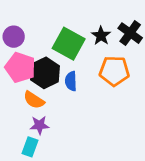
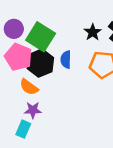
green square: (69, 44) -> (41, 37), moved
blue semicircle: (71, 81) -> (66, 60), moved

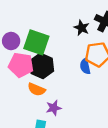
blue semicircle: (66, 60) -> (85, 66), moved
purple star: (33, 110) -> (54, 108), moved

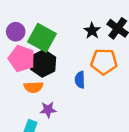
blue semicircle: (85, 66) -> (80, 80), moved
orange semicircle: (36, 89) -> (33, 87), turned -36

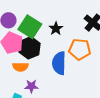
black star: (92, 31) -> (56, 29), moved
blue semicircle: (80, 80) -> (59, 63), size x1.6

